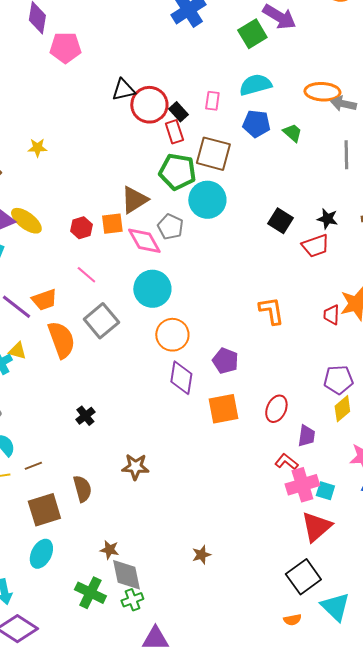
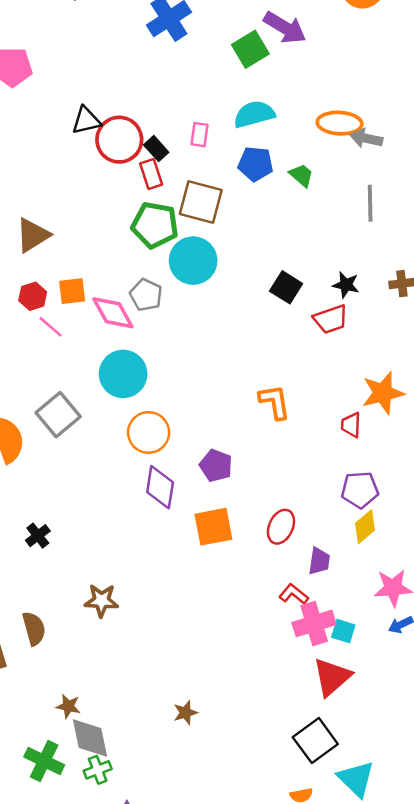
brown triangle: (134, 200) -> (33, 235), moved
pink line: (86, 275) -> (51, 327), moved
red trapezoid: (331, 315) -> (351, 425), moved

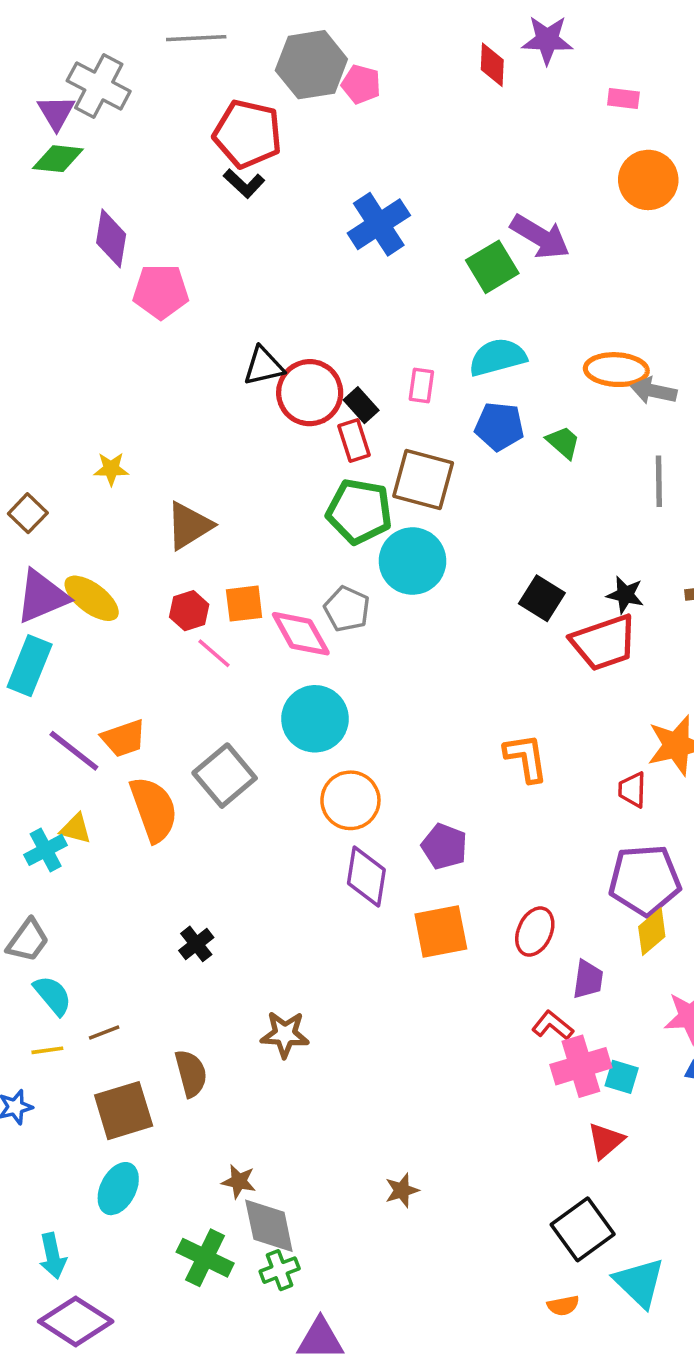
red trapezoid: (331, 319) -> (604, 643), size x1.4
purple pentagon: (360, 490) -> (645, 880), size x1.4
red triangle: (332, 677) -> (606, 1141), size x0.7

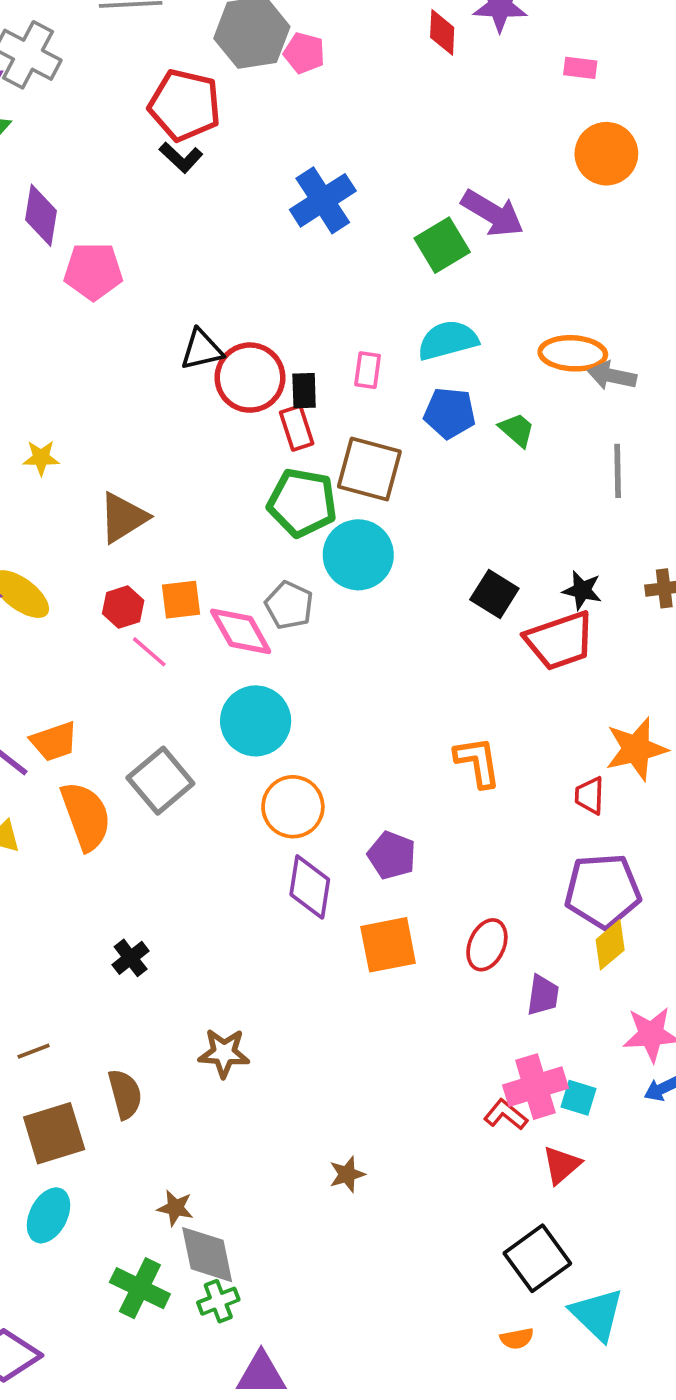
black rectangle: (361, 405) -> (304, 391), turned 40
red L-shape: (553, 1025) -> (506, 1115), moved
brown star: (402, 1190) -> (347, 1174), moved

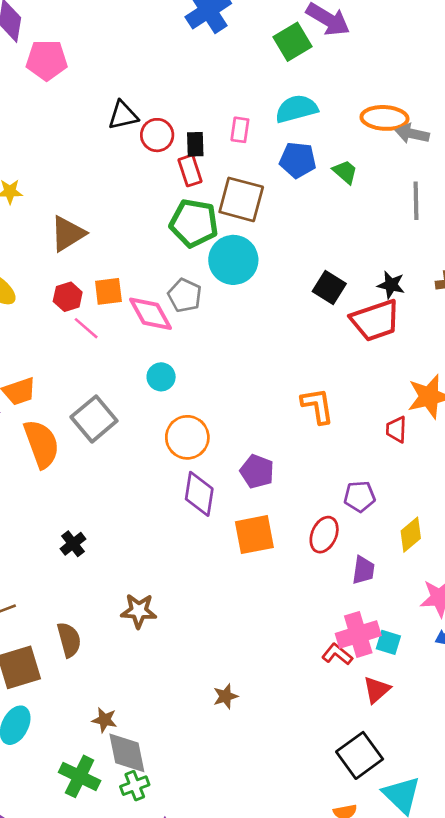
red circle: (250, 378) -> (157, 135), size x0.7
cyan circle: (256, 721) -> (161, 377), size x0.6
purple pentagon: (603, 891) -> (360, 496), moved, size x0.6

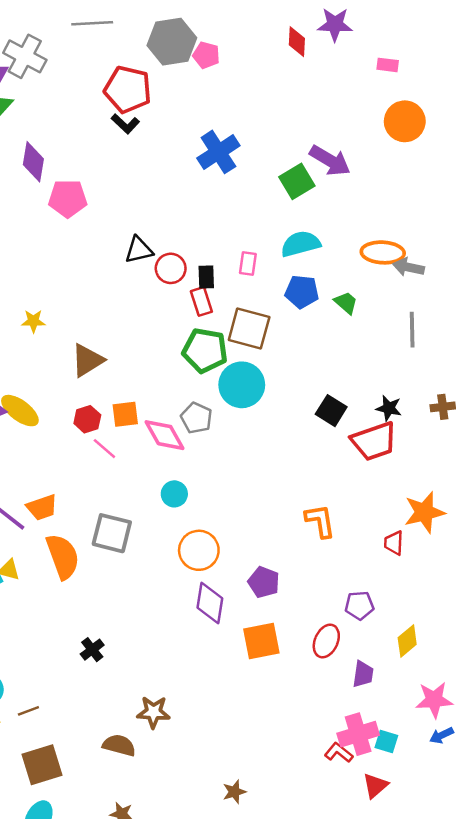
gray square: (94, 419) -> (112, 533), turned -36
brown semicircle: (69, 640) -> (119, 745), moved, turned -60

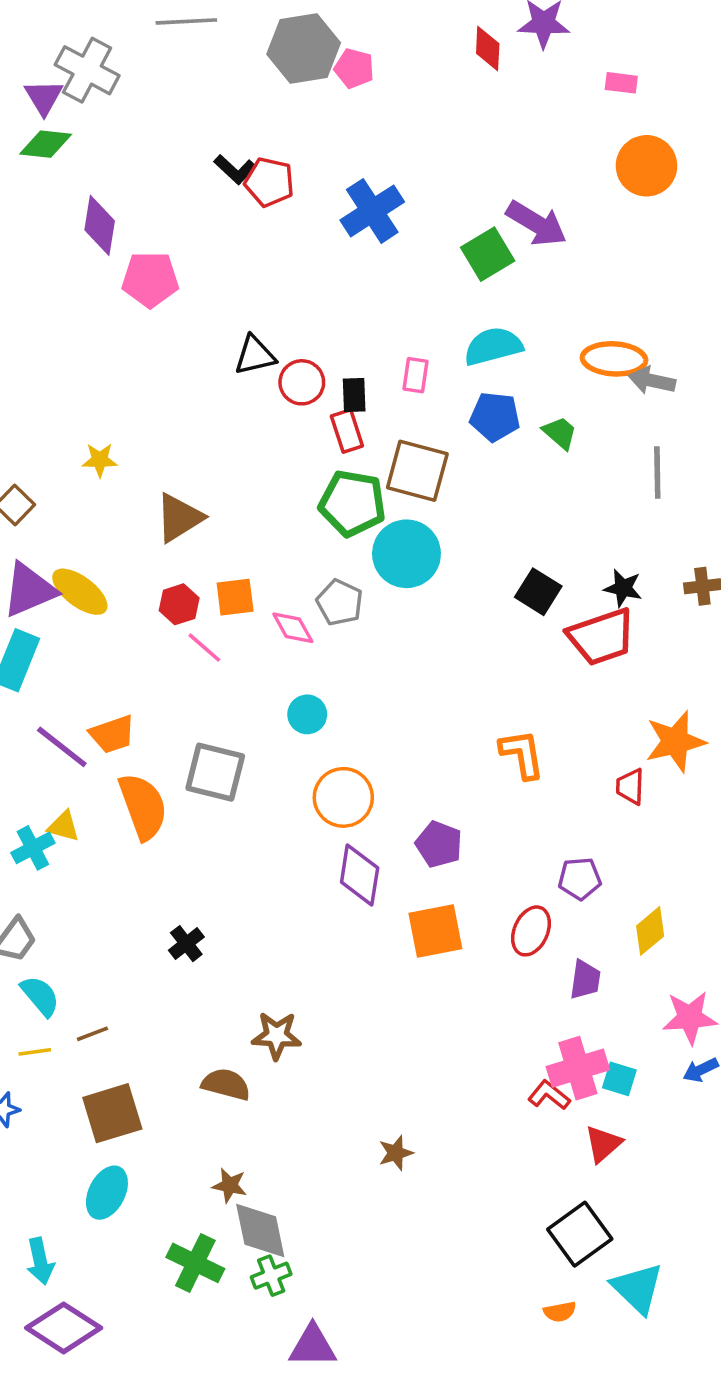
red pentagon: (128, 89) -> (269, 182), moved, size x0.7
pink diamond: (165, 435) -> (293, 628), size x0.7

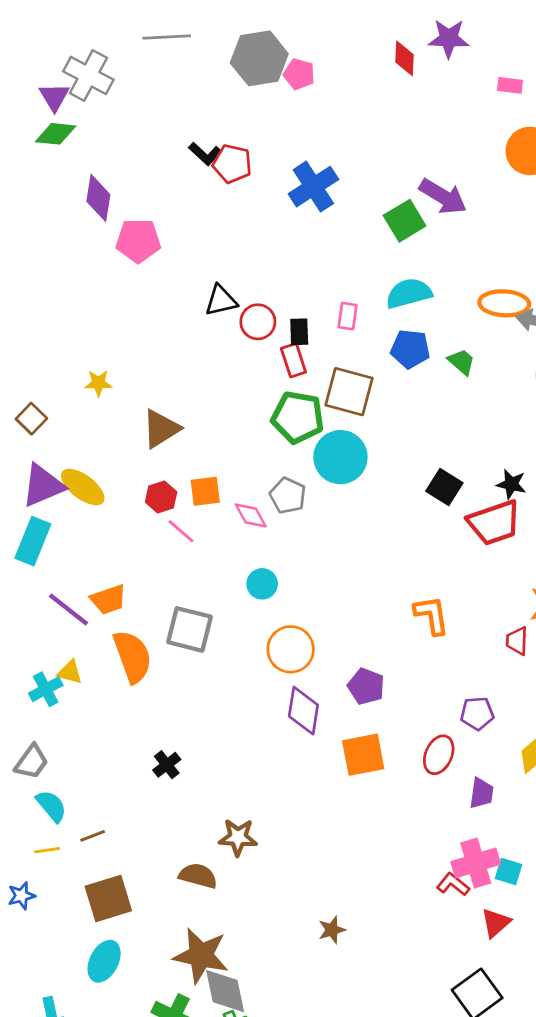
brown star: (230, 1185) -> (201, 956), size x2.0

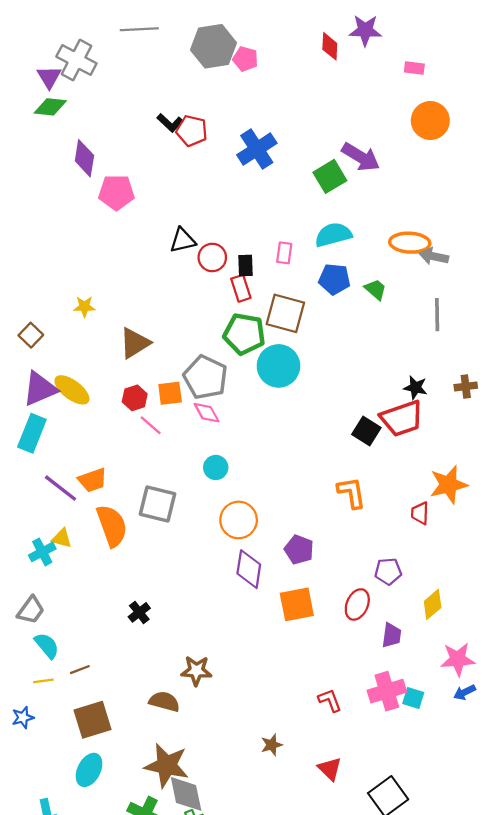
black square: (444, 487) -> (366, 431), moved
gray pentagon: (288, 496) -> (205, 377), moved, size x1.5
red L-shape: (453, 884) -> (330, 700), moved, turned 30
red triangle: (496, 923) -> (330, 769), moved, turned -35

